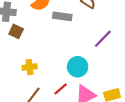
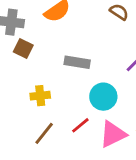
gray rectangle: (62, 16) -> (77, 62), moved

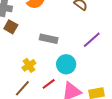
yellow cross: (40, 96) -> (29, 65), moved, turned -32

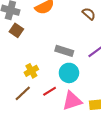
gray rectangle: (49, 39) -> (64, 51), moved

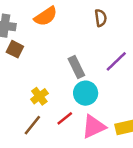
brown semicircle: (89, 14) -> (101, 18), turned 48
gray rectangle: (64, 51) -> (76, 67), turned 54

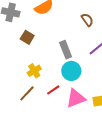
brown semicircle: (101, 18) -> (87, 20), moved, turned -32
brown square: (15, 49) -> (27, 37), moved

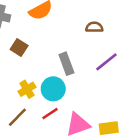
brown semicircle: (87, 20) -> (94, 27), turned -56
cyan circle: (71, 71) -> (53, 89), moved

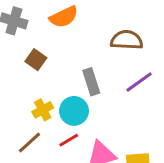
brown semicircle: (94, 27) -> (127, 40), size x1.5

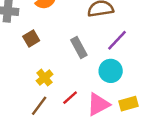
brown square: (36, 60) -> (31, 39), turned 35
cyan circle: (74, 111) -> (111, 71), moved

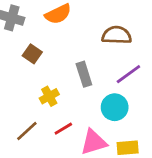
brown square: (31, 39) -> (32, 54), turned -35
yellow cross: (45, 78) -> (49, 96), moved

